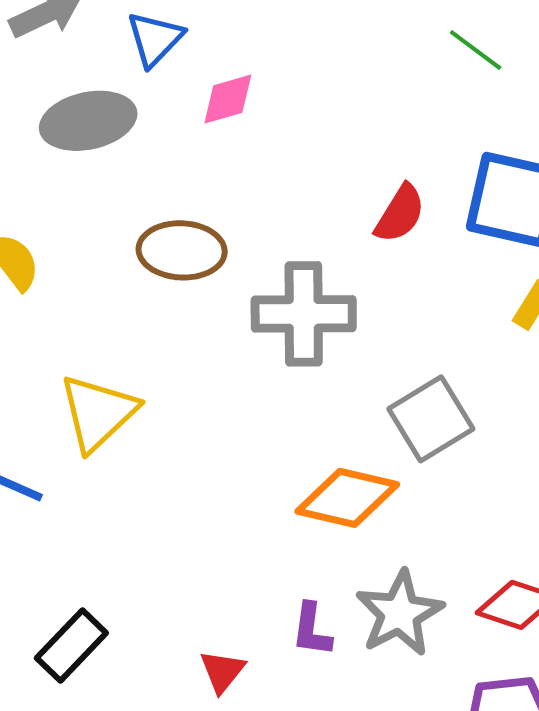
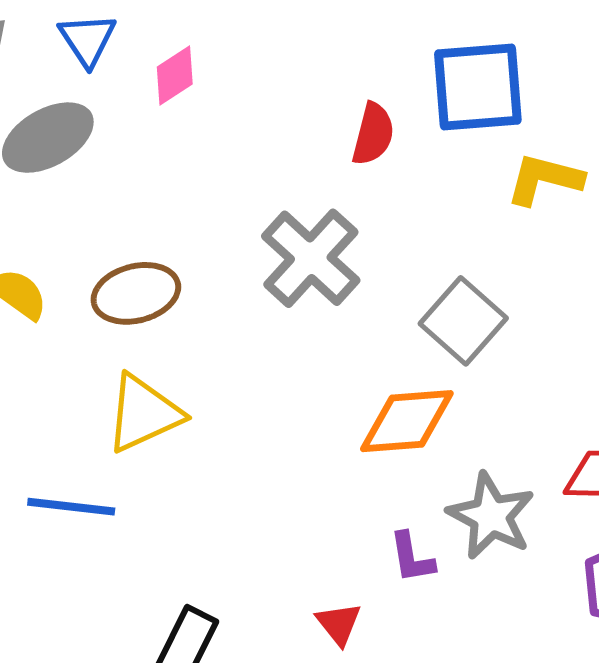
brown ellipse: (182, 250) -> (136, 293), moved
gray cross: (304, 314) -> (311, 258), turned -30
yellow triangle: (98, 413) -> (144, 413), turned 36

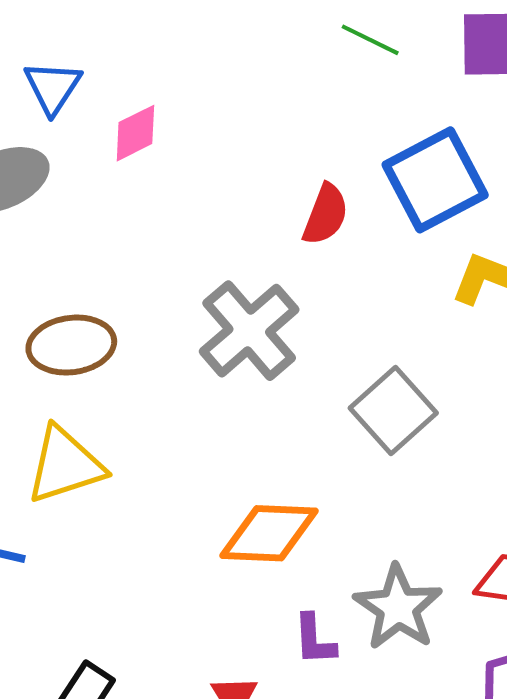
blue square: (478, 87) -> (435, 180), turned -30
orange diamond: (407, 421) -> (269, 533), moved

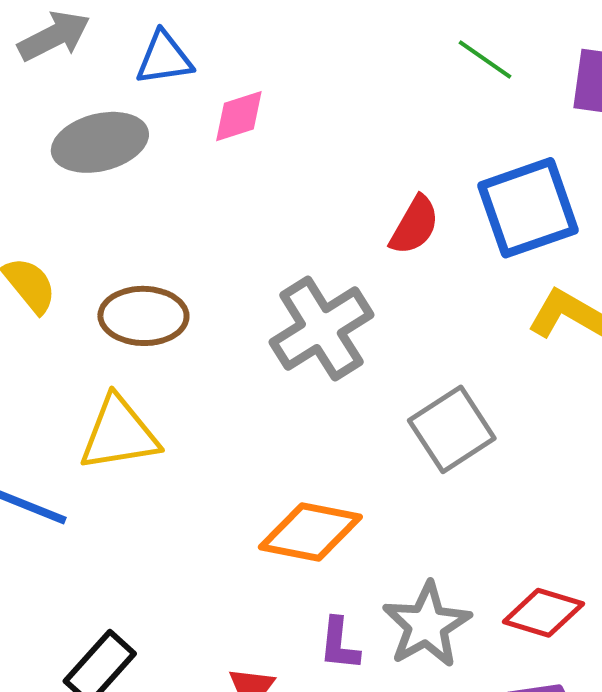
blue triangle: (53, 87) -> (164, 58), turned 40

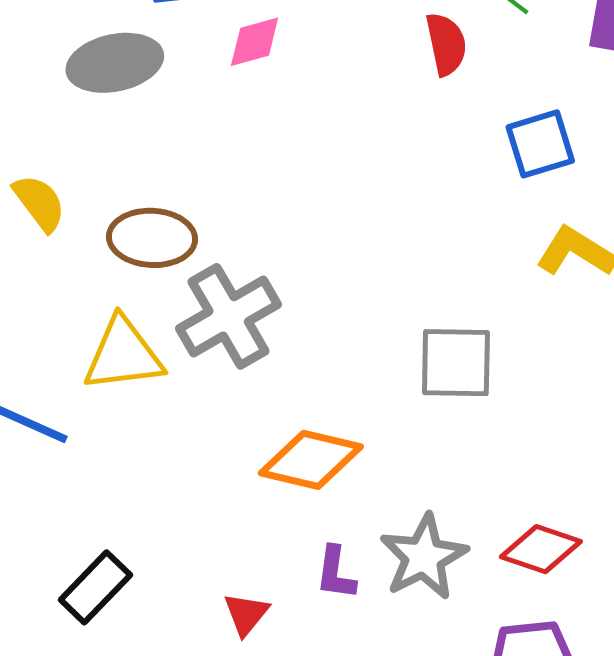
blue square: (528, 208) -> (540, 144), size x0.7
red semicircle: (415, 225) -> (446, 44), moved, turned -44
gray cross: (321, 329) -> (229, 316), moved
gray square: (452, 429) -> (456, 363), turned 32

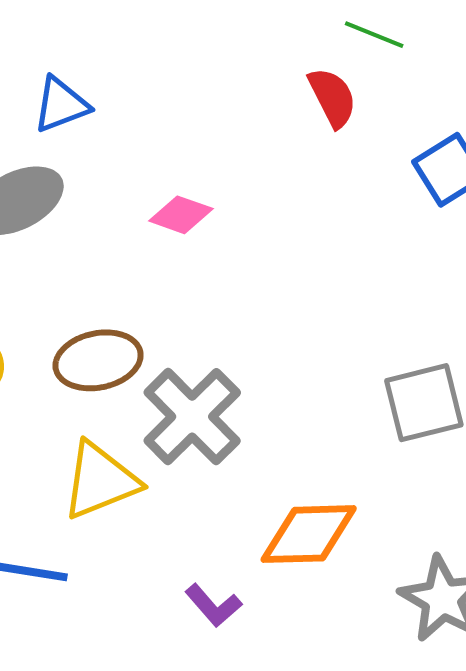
pink diamond: (255, 42) -> (181, 215), moved, turned 50
purple L-shape: (336, 573) -> (213, 605), moved, turned -34

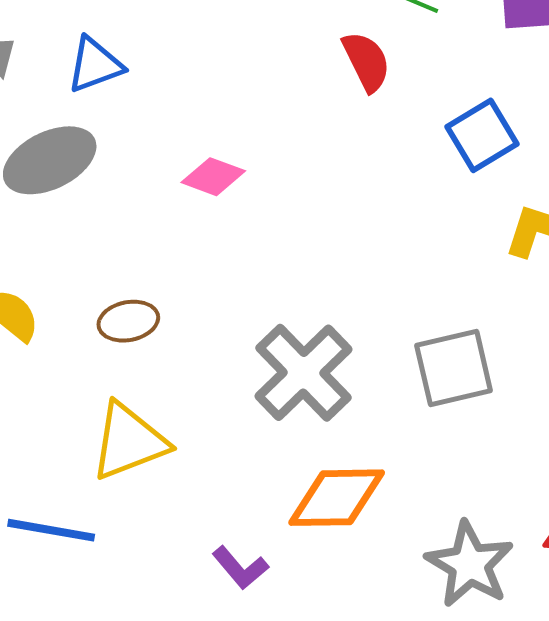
brown ellipse: (98, 360) -> (128, 321), size x0.7
gray cross: (192, 417) -> (303, 373), moved

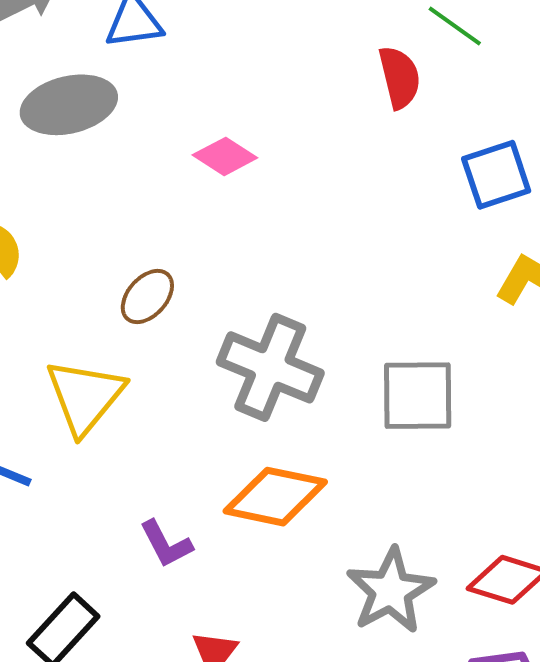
brown ellipse: (128, 321) -> (147, 296), moved, turned -50
gray cross: (303, 373) -> (270, 367), turned -36
yellow triangle: (129, 441) -> (85, 396), turned -42

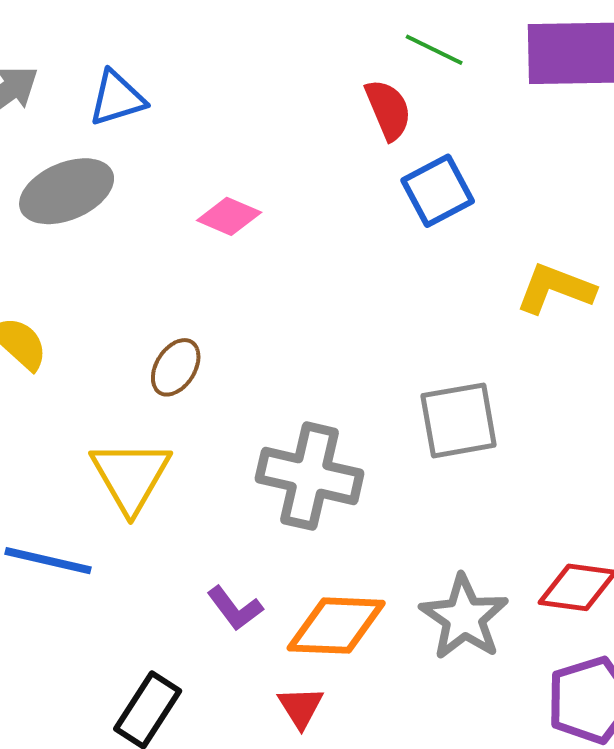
blue square: (496, 175) -> (438, 191), moved
gray cross: (270, 367) -> (310, 476), moved
orange diamond: (275, 497) -> (336, 626), moved

